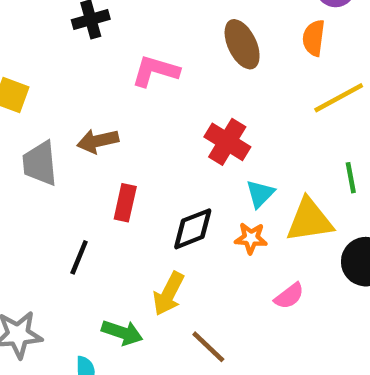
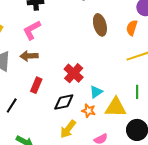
pink L-shape: (155, 71) -> (32, 30), moved, turned -55
red cross: (227, 142) -> (74, 73), moved
yellow arrow: (169, 294) -> (68, 129), moved

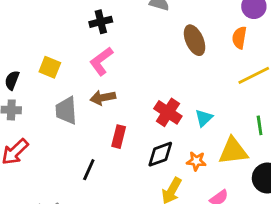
cyan triangle: (96, 92) -> (204, 118), moved

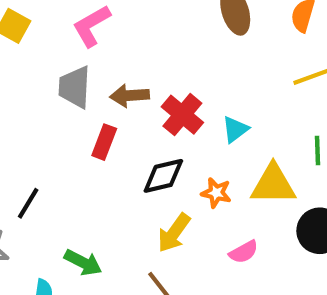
brown arrow: (103, 98) -> (130, 96), moved
gray trapezoid: (66, 110) -> (75, 87), moved
black line: (89, 170) -> (28, 203), moved

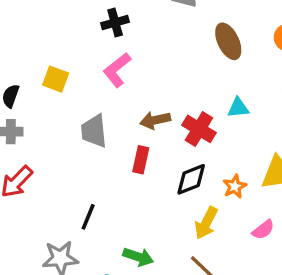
gray trapezoid: (75, 87) -> (94, 131), moved
cyan triangle: (235, 129) -> (238, 108), moved, turned 40
orange star: (216, 193) -> (235, 186), turned -30

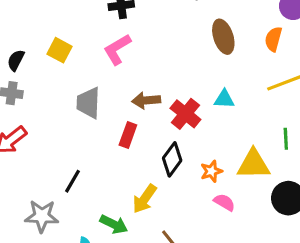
black diamond: (191, 179) -> (172, 159), turned -40
yellow arrow: (206, 223) -> (145, 199), moved
pink semicircle: (263, 230) -> (224, 202), moved, turned -120

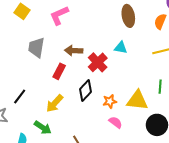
cyan triangle: (224, 99) -> (121, 48), moved
yellow arrow: (145, 199) -> (55, 103), moved

